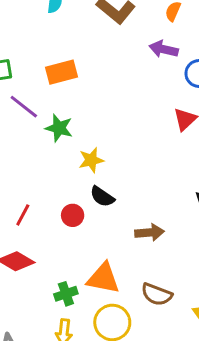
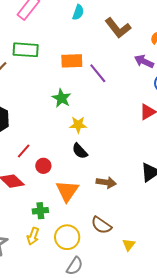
purple line: (24, 107) -> (98, 73), moved
red circle: (73, 215) -> (43, 166), moved
orange triangle: (103, 278) -> (67, 191), moved, turned 40

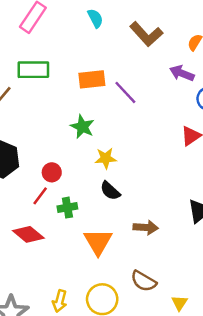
cyan semicircle: (78, 12) -> (95, 18), turned -42
red circle: (43, 166) -> (52, 172), moved
green cross: (40, 211) -> (67, 208), moved

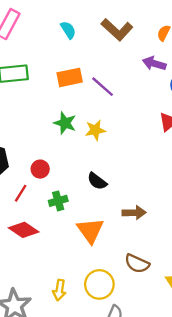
cyan semicircle: (95, 18) -> (68, 30), moved
yellow star: (106, 158) -> (95, 130), moved
red line: (40, 196) -> (21, 193), moved

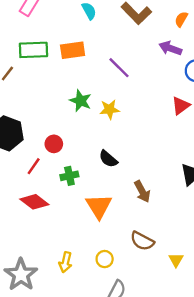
orange rectangle: (70, 77) -> (73, 50), moved
brown arrow: (134, 213) -> (142, 192), turned 60
yellow circle: (99, 284) -> (105, 259), size x0.6

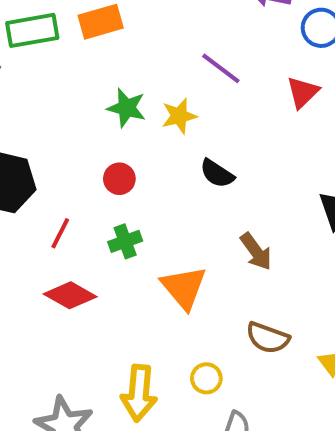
purple line: (119, 68) -> (221, 68), moved
red circle: (54, 144) -> (119, 179), moved
black semicircle: (108, 159) -> (217, 174), moved
yellow arrow: (66, 262) -> (139, 393), size x1.5

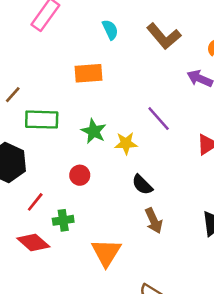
green rectangle: (32, 30) -> (42, 120), moved
green cross: (125, 241) -> (63, 220), moved
brown arrow: (256, 251) -> (154, 221), moved

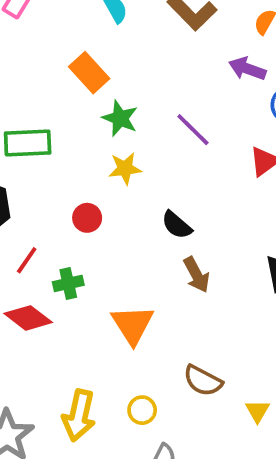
orange rectangle: (88, 73) -> (89, 73), turned 56
green star: (94, 131) -> (120, 118), moved
yellow star: (126, 143) -> (125, 169), moved

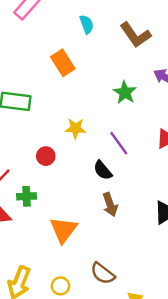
green star: (120, 118) -> (125, 92), moved
purple line: (193, 130) -> (119, 143), moved

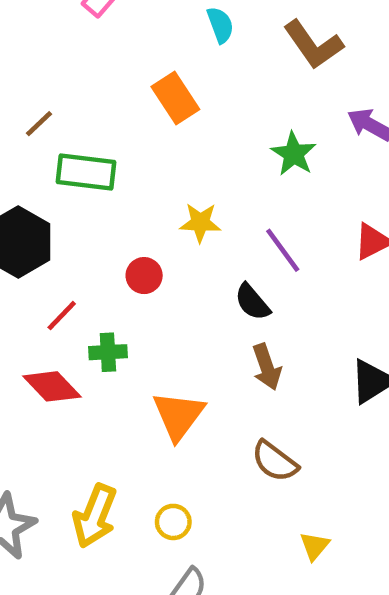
brown semicircle: (103, 273) -> (275, 461), moved

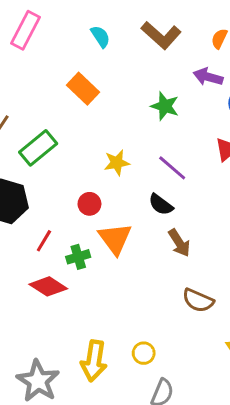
green rectangle: (86, 172) -> (38, 148), turned -33
orange triangle: (179, 415) -> (115, 239), moved

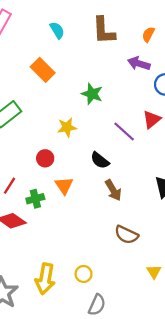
brown L-shape: (161, 35) -> (104, 31), turned 44
green star: (165, 106) -> (92, 94), moved
purple line: (172, 168) -> (124, 131), moved
orange triangle: (115, 239) -> (64, 185), size x0.7

